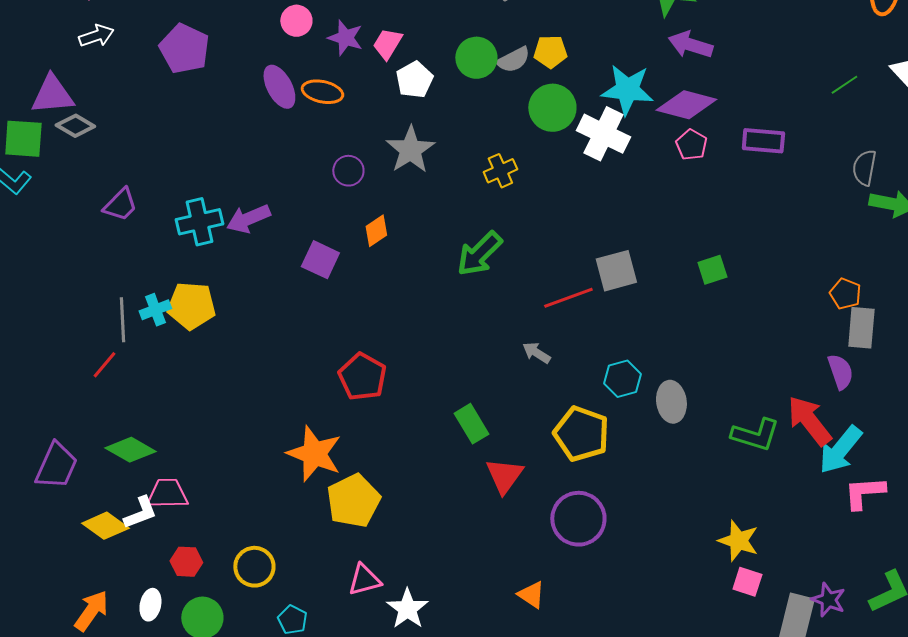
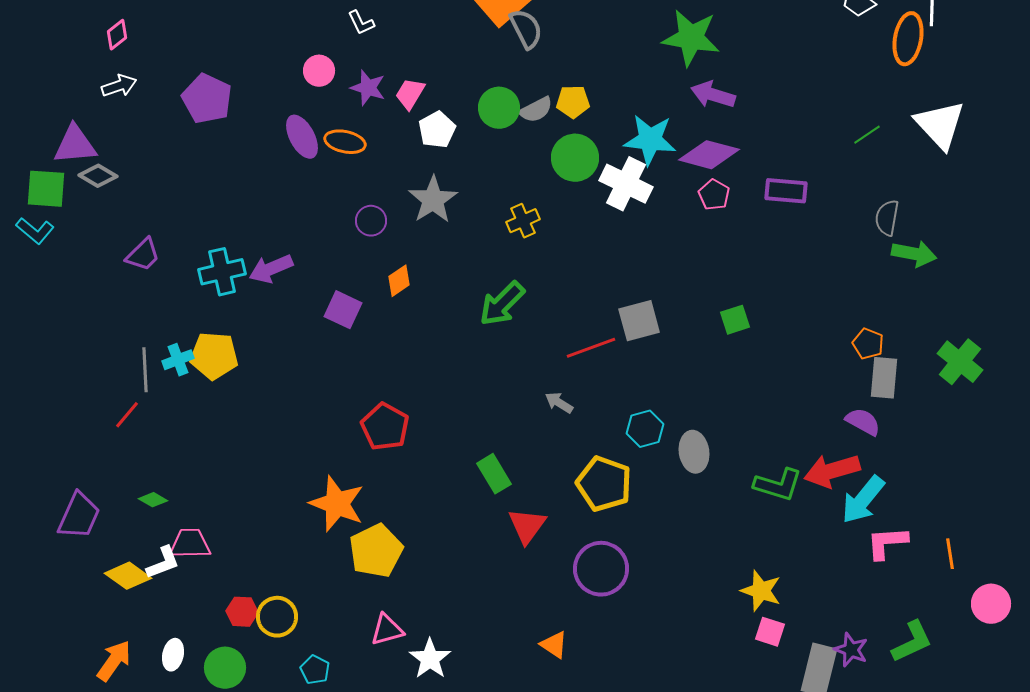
purple semicircle: (840, 372) -> (863, 422), turned -42
red arrow: (809, 421) -> (832, 471), turned -68
green diamond: (130, 450) -> (153, 500), size x0.6
red hexagon: (186, 562) -> (242, 612), moved

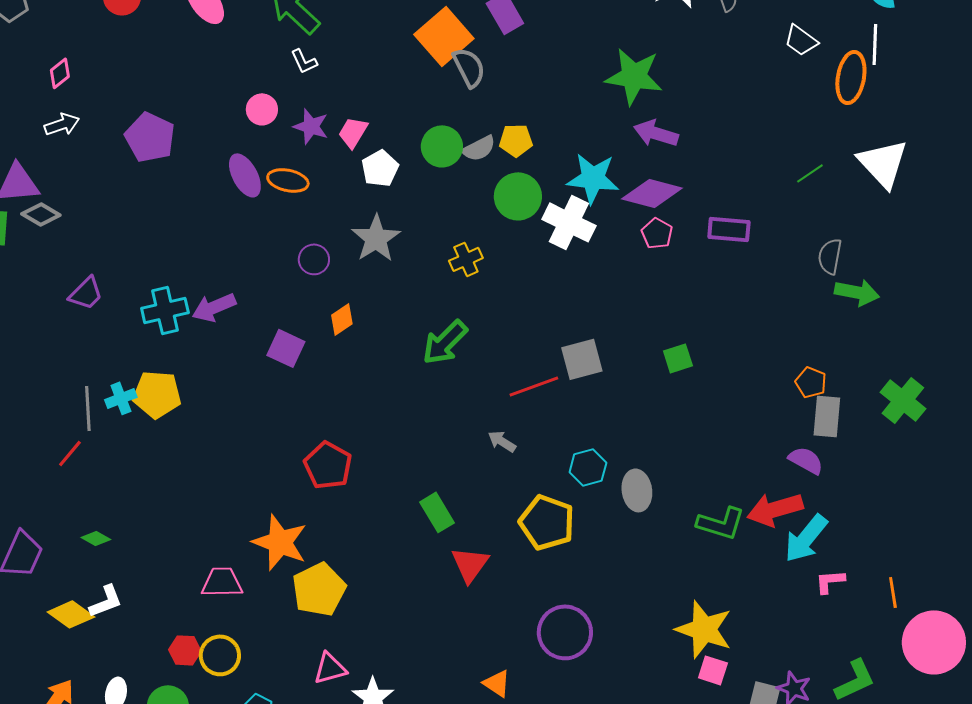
pink L-shape: (887, 543) -> (830, 581), size x0.7
pink trapezoid: (190, 544) -> (222, 582), moved
purple circle: (601, 569) -> (565, 632), moved
yellow star: (761, 591) -> (704, 629), size x1.4
pink circle: (991, 604) -> (934, 642), size x1.6

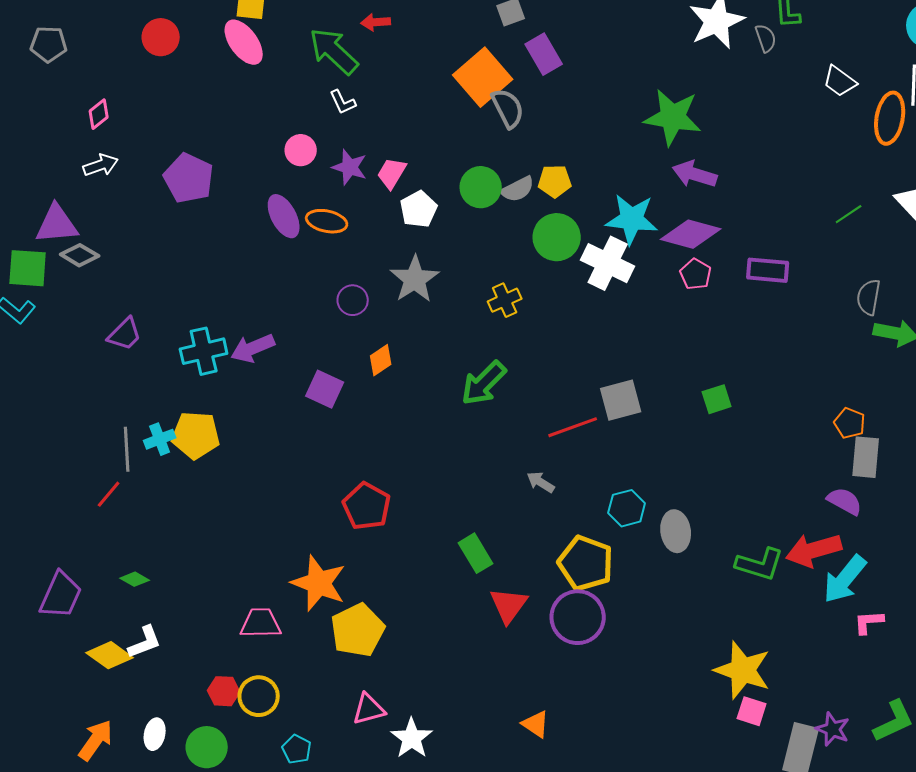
purple circle: (565, 632) -> (578, 617), moved

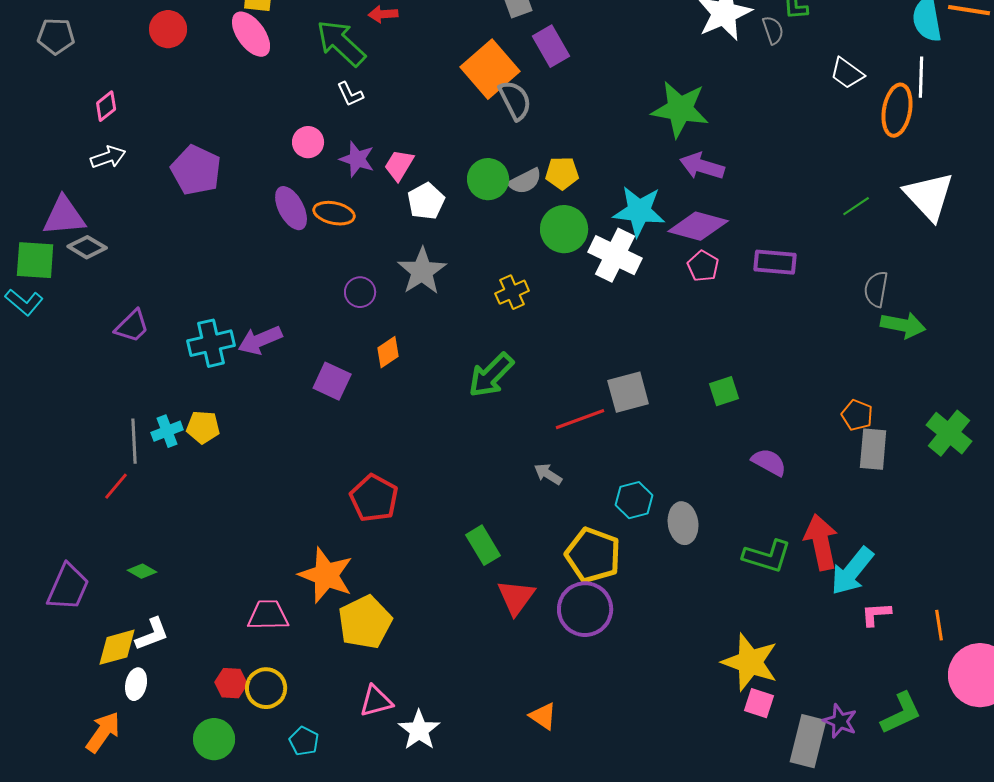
yellow pentagon: (196, 435) -> (203, 427), size x0.7
purple semicircle: (845, 501) -> (769, 462), moved
red arrow: (814, 550) -> (821, 542), turned 94
yellow diamond: (110, 655) -> (117, 647), turned -51
white ellipse: (155, 734) -> (136, 684), moved

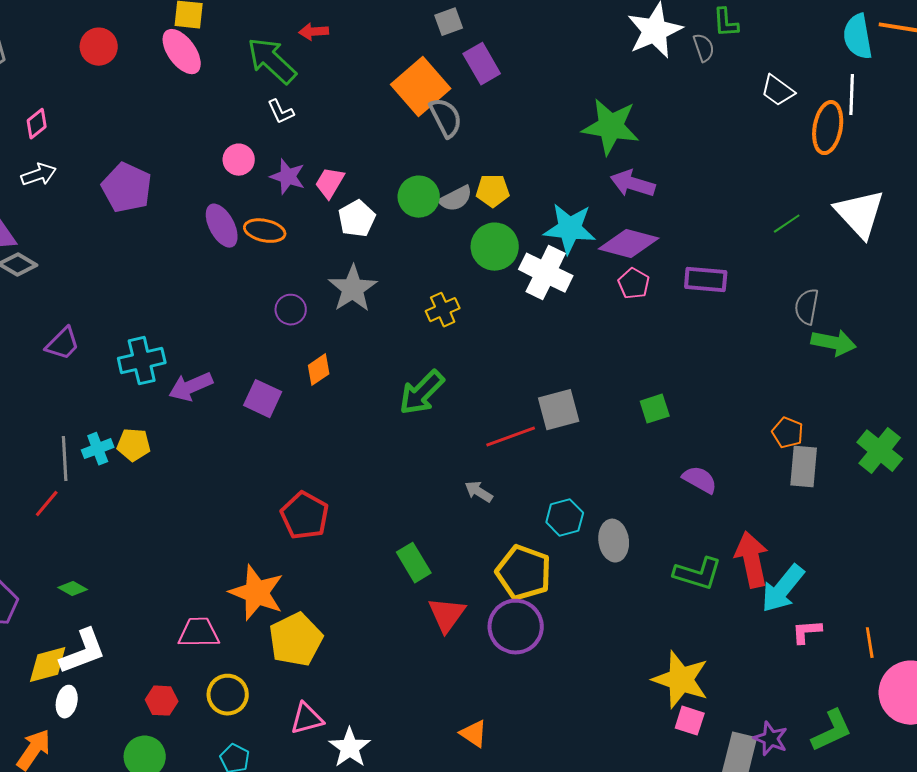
purple arrow: (260, 340) -> (191, 387), moved
white L-shape: (152, 634) -> (83, 652), size x1.4
yellow circle: (266, 688) -> (228, 695), moved

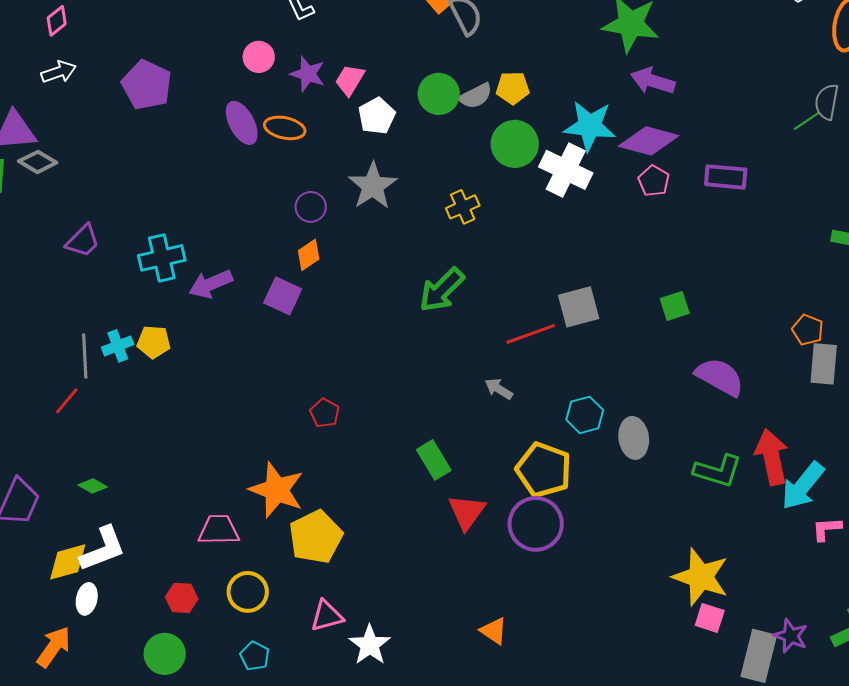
gray semicircle: (807, 307) -> (827, 102), moved
orange diamond: (319, 370) -> (309, 255), moved
purple semicircle: (700, 480) -> (720, 377), size x1.4
red pentagon: (305, 516) -> (325, 413), size x0.6

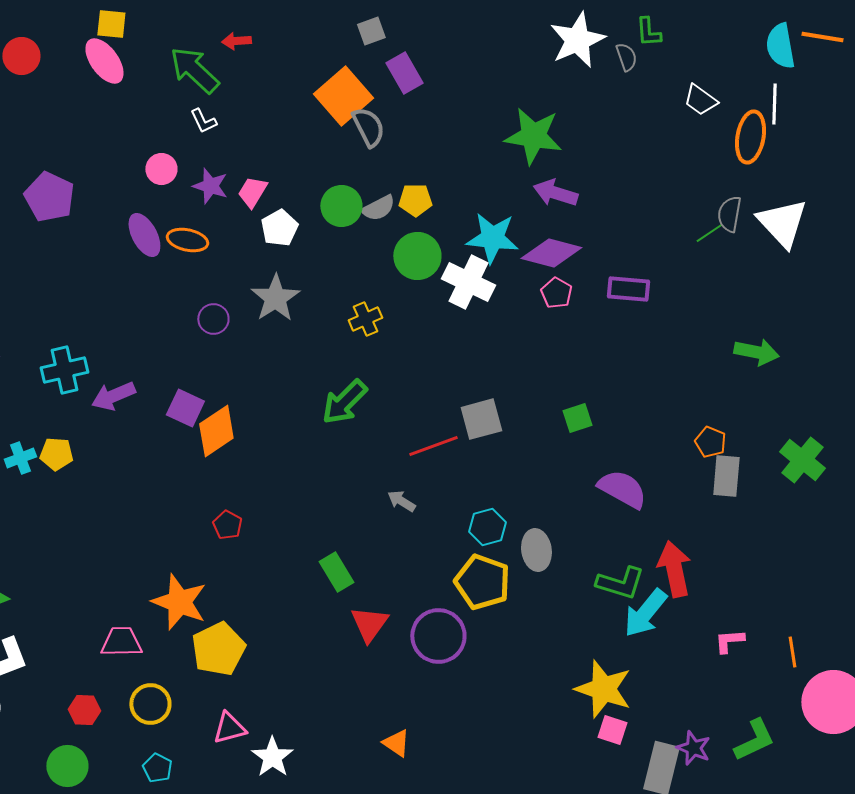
orange diamond: (309, 255) -> (216, 431), moved, size x1.6
yellow pentagon: (544, 470) -> (482, 582), moved
cyan arrow: (803, 486) -> (645, 613), moved

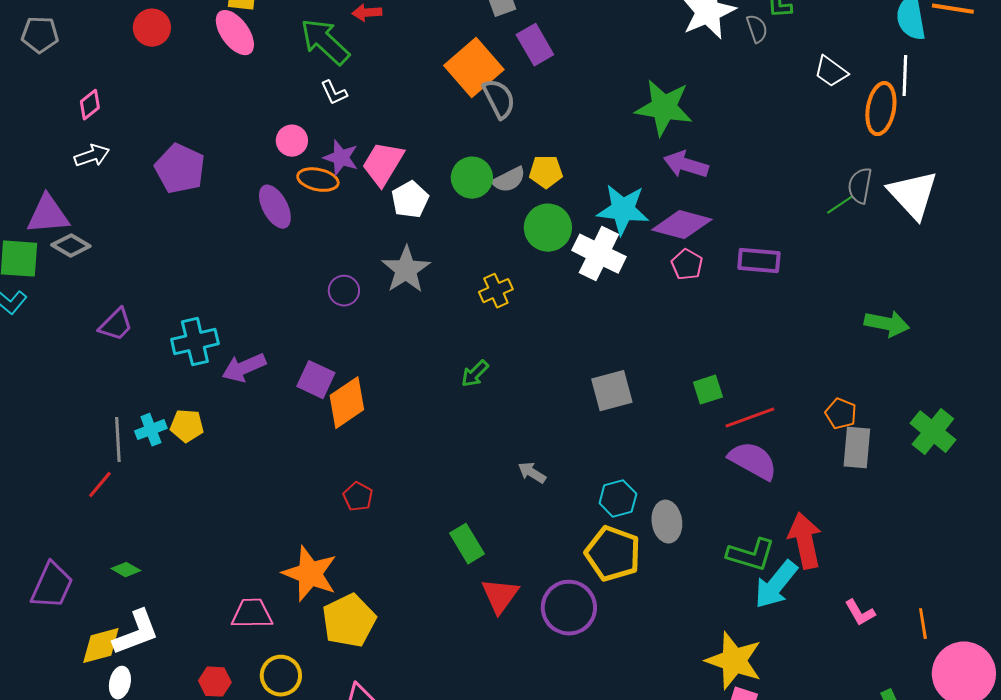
pink trapezoid: (252, 192) -> (383, 164), size x1.4
orange ellipse: (187, 240) -> (318, 180), moved
green arrow: (344, 402) -> (475, 374), size x0.6
red line: (433, 446) -> (750, 418), moved
pink L-shape: (729, 641) -> (860, 613), turned -116

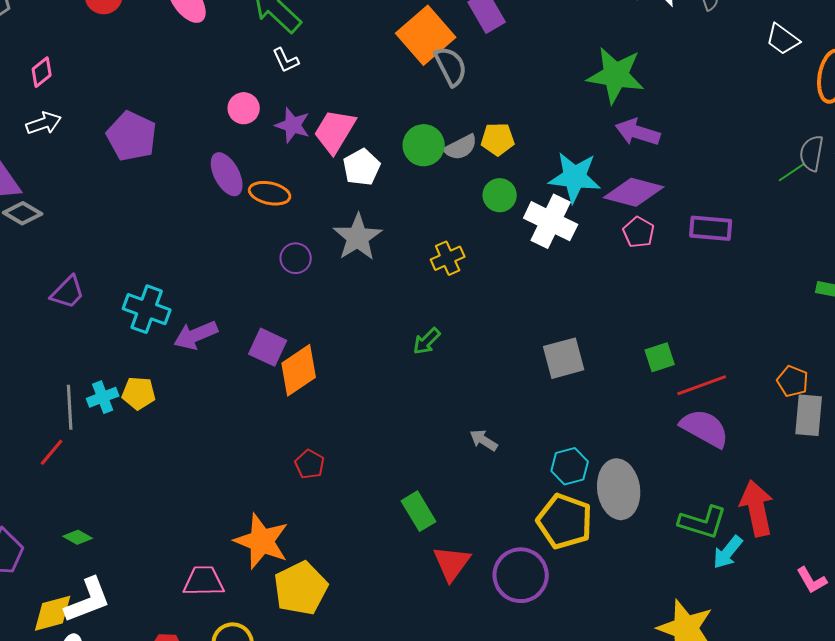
orange ellipse: (318, 180) -> (270, 193), moved
green circle: (548, 228) -> (500, 195), size x0.7
cyan cross: (195, 342) -> (147, 309), turned 33
gray ellipse: (667, 522) -> (619, 489), size x1.4
cyan arrow: (776, 585) -> (728, 552), size x0.7

